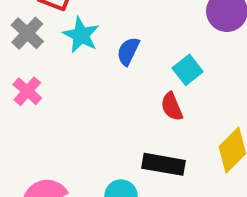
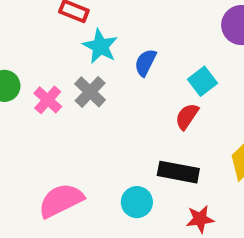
gray cross: (27, 33) -> (90, 92), moved
red semicircle: (172, 107) -> (187, 116), turned 56

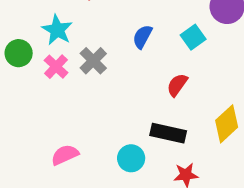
cyan star: (100, 46) -> (57, 30), moved
cyan square: (203, 81) -> (193, 37), moved
pink semicircle: (61, 200) -> (65, 155), size x0.7

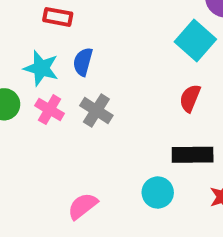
blue semicircle: (142, 37) -> (83, 62), moved
cyan square: (193, 37) -> (195, 41), size x1.4
gray cross: (93, 61) -> (96, 110), moved

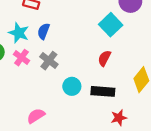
cyan circle: (158, 193) -> (72, 86), moved

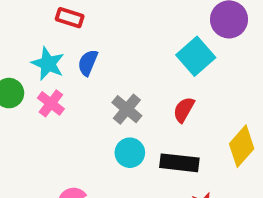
gray cross: (49, 61) -> (127, 109), moved

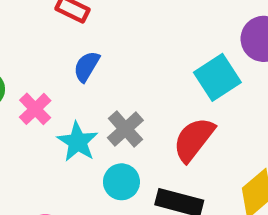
cyan star: (48, 64) -> (78, 142), moved
red semicircle: (184, 110) -> (194, 139), size x1.5

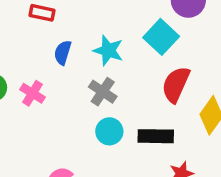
red semicircle: (194, 139) -> (176, 84), moved
cyan star: (78, 142) -> (108, 50), moved

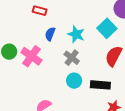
pink cross: (32, 93) -> (31, 56), size x1.5

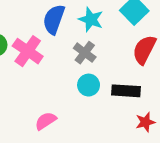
blue semicircle: (50, 34) -> (54, 19), size x1.5

